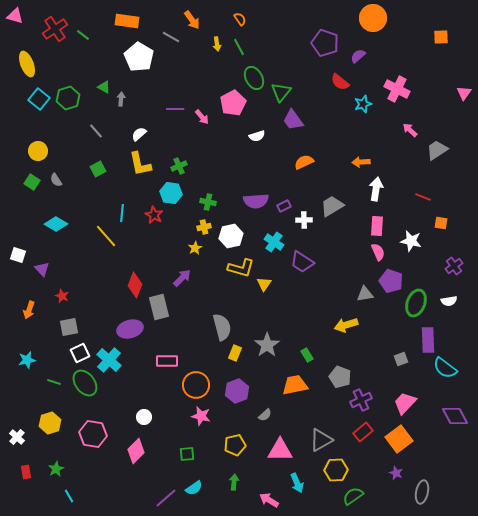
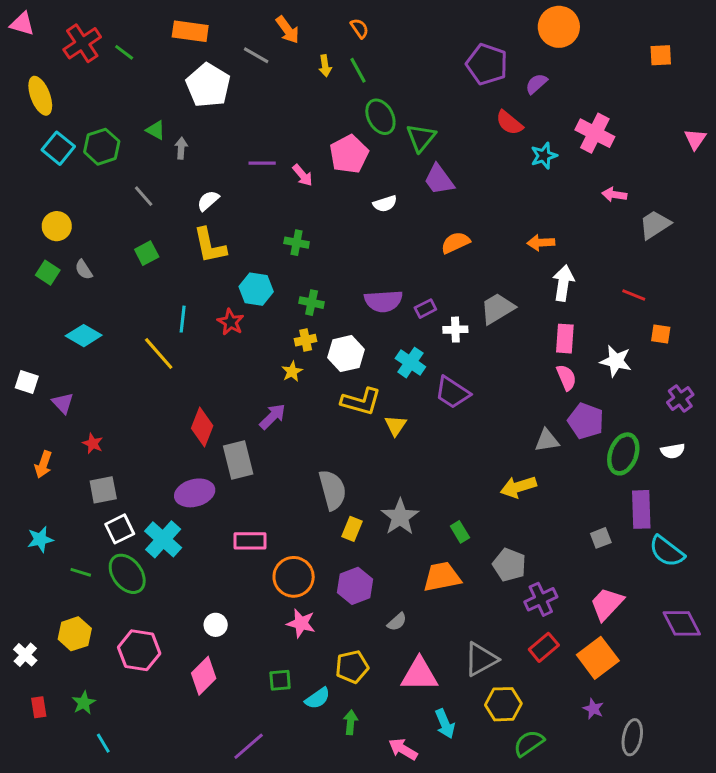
pink arrow: (410, 130) -> (614, 195), turned -35
green cross: (179, 166) -> (297, 243), moved, turned 35
cyan semicircle: (194, 488) -> (318, 698), moved

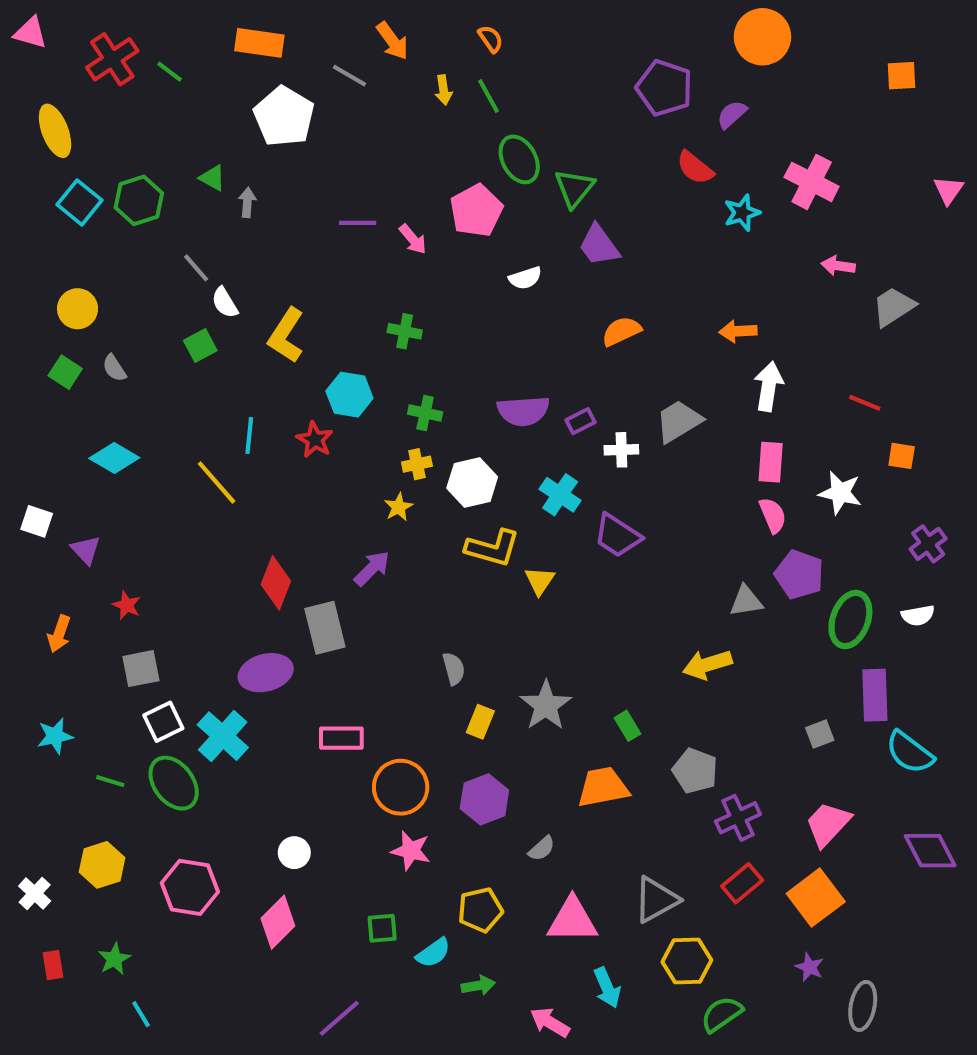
white semicircle: (208, 201) -> (225, 303), moved, turned -80
yellow L-shape: (210, 246) -> (286, 335), turned 45
gray semicircle: (333, 490) -> (454, 669), size x0.6
green arrow: (351, 722) -> (478, 986), turned 75

